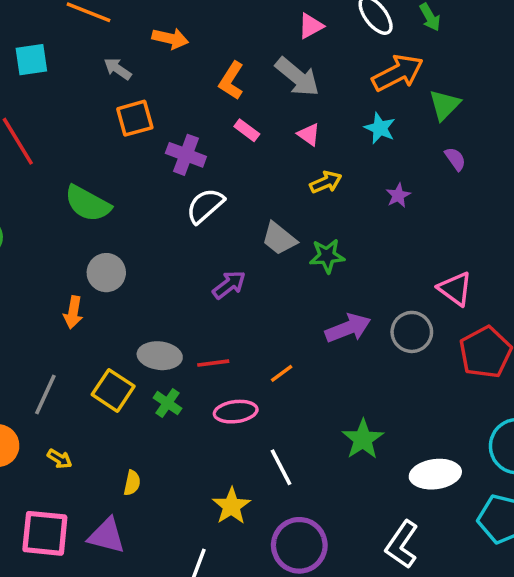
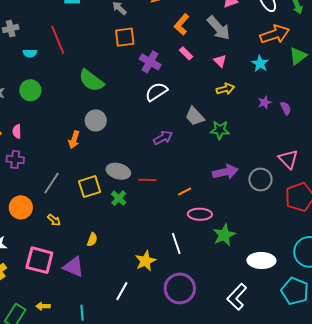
purple semicircle: (455, 159) -> (286, 108), moved
yellow square: (113, 390) -> (90, 187), turned 30
pink ellipse: (236, 412) -> (200, 214), moved

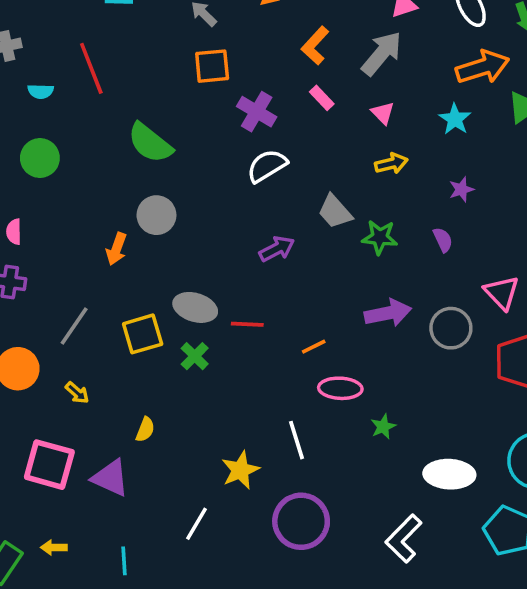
gray arrow: (219, 28) -> (382, 53), turned -100
purple semicircle: (286, 108) -> (443, 240), moved
green star: (224, 235) -> (383, 427), size x0.6

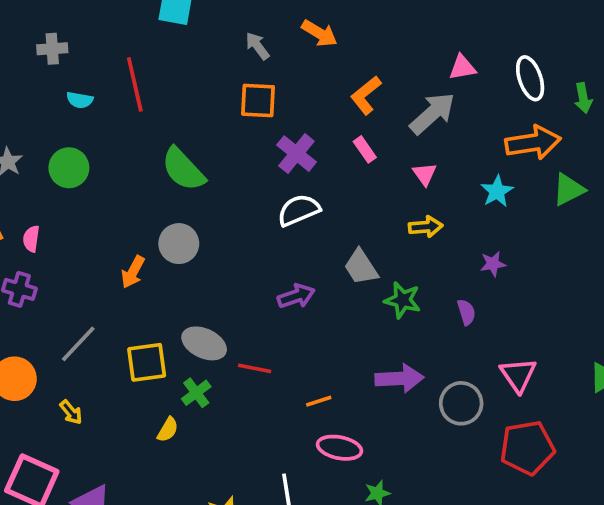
yellow semicircle: (145, 430) -> (168, 430), moved

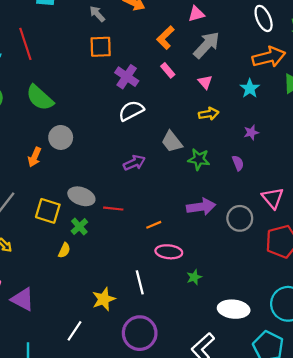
pink triangle: (462, 67) -> (196, 14), moved
green semicircle: (183, 169) -> (40, 98), moved
yellow square: (147, 362) -> (48, 211), turned 30

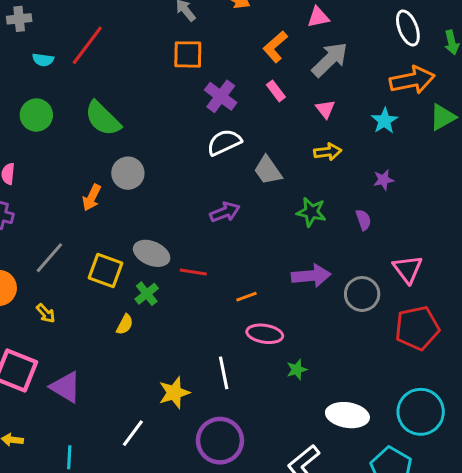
red line: (25, 44) -> (87, 45), turned 52
gray trapezoid: (172, 142) -> (268, 170), moved

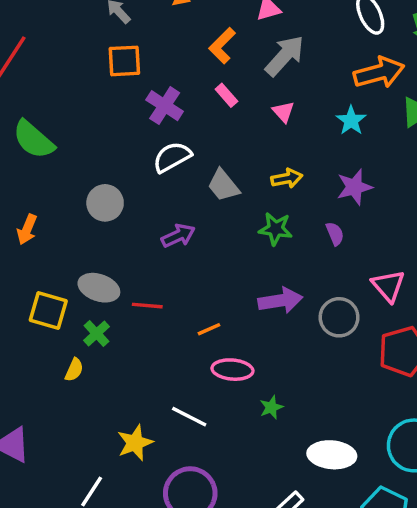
yellow arrow: (328, 152) -> (287, 178), moved
gray circle: (128, 173) -> (105, 203), moved
purple star: (383, 180) -> (354, 187), size x1.5
white line: (224, 373) -> (189, 417), turned -48

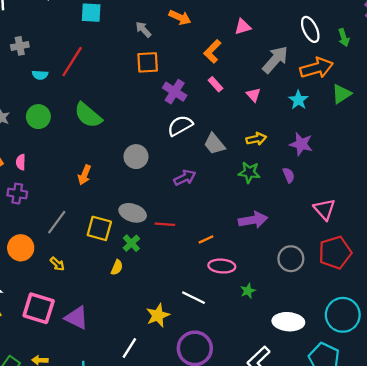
gray arrow: (285, 56) -> (275, 60), moved
purple star: (354, 187) -> (301, 144), turned 30
gray circle: (339, 317) -> (291, 259), moved

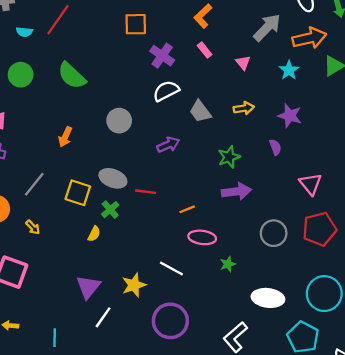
green star: (249, 172) -> (229, 157), moved, turned -30
purple triangle: (77, 318) -> (88, 287), moved, turned 40

